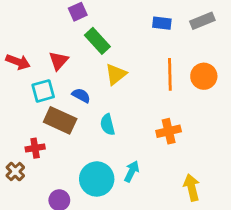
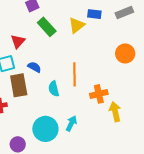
yellow triangle: (116, 74) -> (77, 25), moved
orange line: (170, 74) -> (74, 74), moved
brown rectangle: (60, 120) -> (19, 85), turned 55
yellow arrow: (192, 187) -> (115, 112), moved

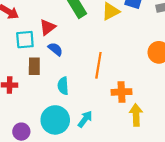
red triangle: (18, 41) -> (48, 27), moved
brown rectangle: (19, 85) -> (34, 66), size x0.7
cyan semicircle: (54, 89) -> (63, 86), moved

